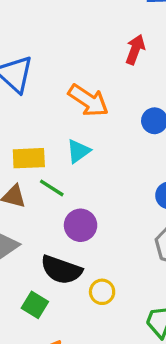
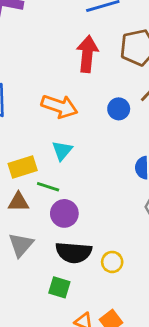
red arrow: (135, 49) -> (87, 54), size x1.4
purple circle: (81, 225) -> (64, 213), moved

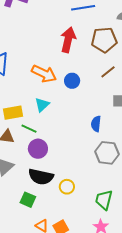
blue circle: (119, 109) -> (72, 81), moved

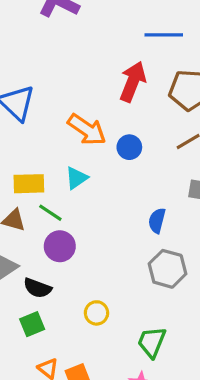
black semicircle: (41, 177) -> (37, 288), moved, size x0.7
green square: (28, 200) -> (32, 324), turned 35

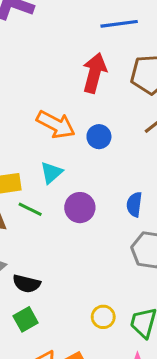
purple circle: (60, 246) -> (80, 208), moved
yellow circle: (97, 313) -> (103, 317), moved

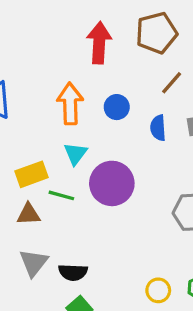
orange arrow: (56, 125) -> (70, 104), turned -108
blue semicircle: (134, 204) -> (158, 128), moved
purple circle: (80, 208) -> (112, 183), size x1.4

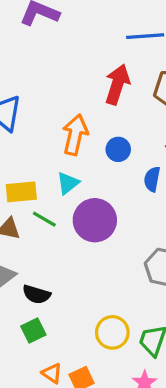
yellow circle: (158, 290) -> (112, 332), size x1.4

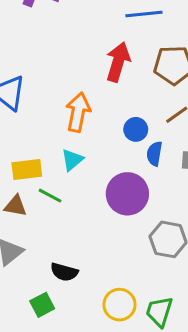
blue circle: (118, 149) -> (136, 129), moved
purple circle: (95, 220) -> (127, 194), moved
black semicircle: (36, 294) -> (64, 272), moved

